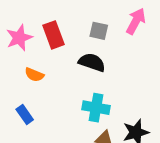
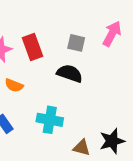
cyan cross: (96, 108) -> (50, 120), moved

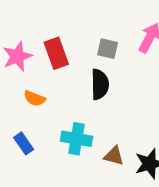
black semicircle: (70, 73) -> (100, 84), turned 70
brown triangle: (82, 148) -> (114, 156), moved

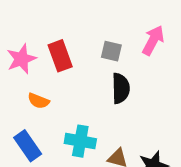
black semicircle: (100, 84) -> (121, 88), moved
blue rectangle: (24, 143) -> (28, 146), size x1.4

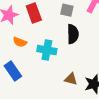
cyan cross: (80, 141) -> (47, 50), moved

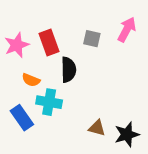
black semicircle: (73, 34) -> (69, 70), moved
cyan cross: (47, 50) -> (49, 102), moved

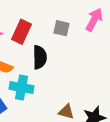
red rectangle: (49, 42) -> (22, 32), turned 45

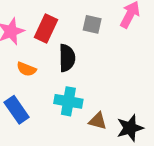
cyan cross: (22, 88) -> (68, 101), moved

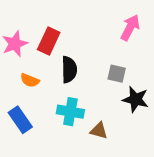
gray square: (92, 24) -> (117, 74), moved
black star: (130, 128) -> (136, 99), moved, turned 30

